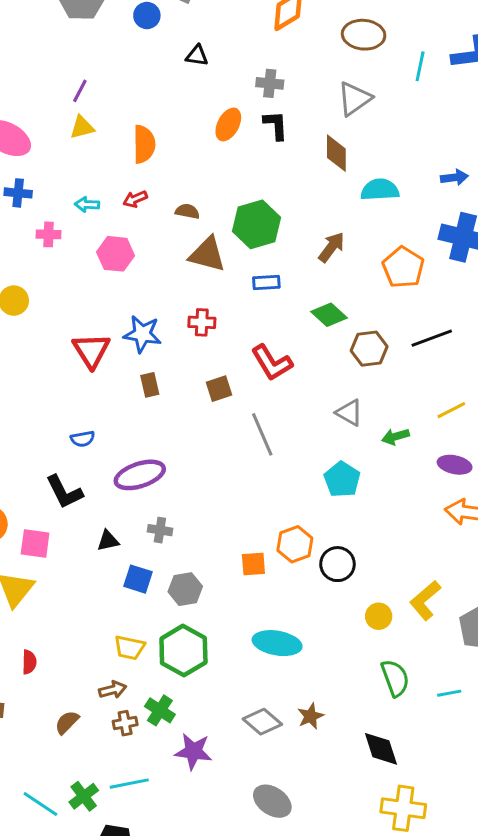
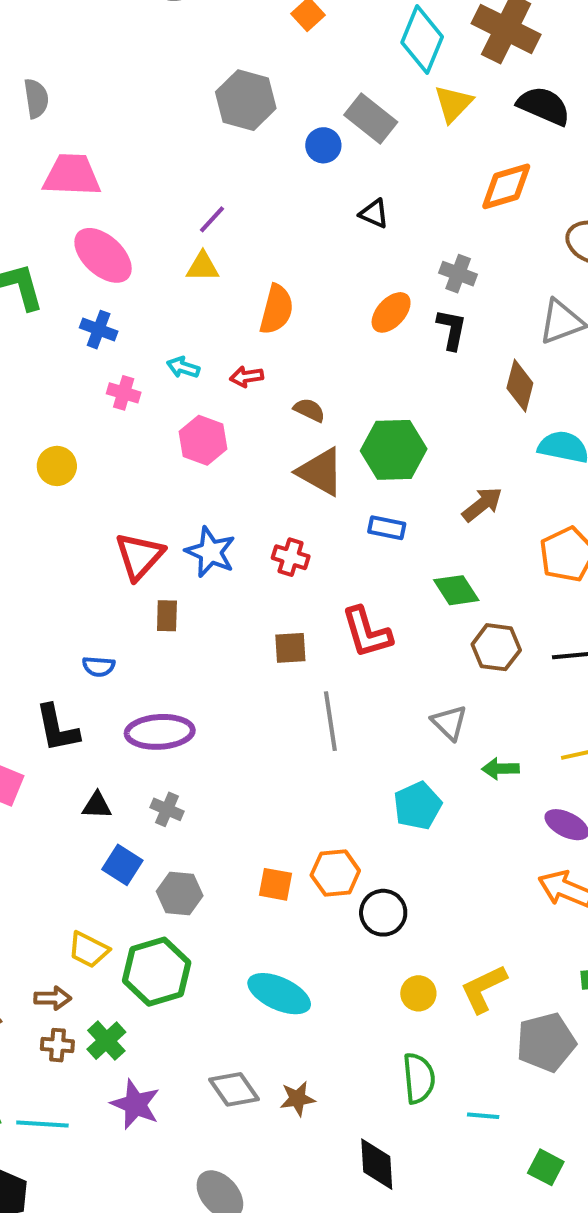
brown rectangle: (150, 385) -> (167, 616), moved

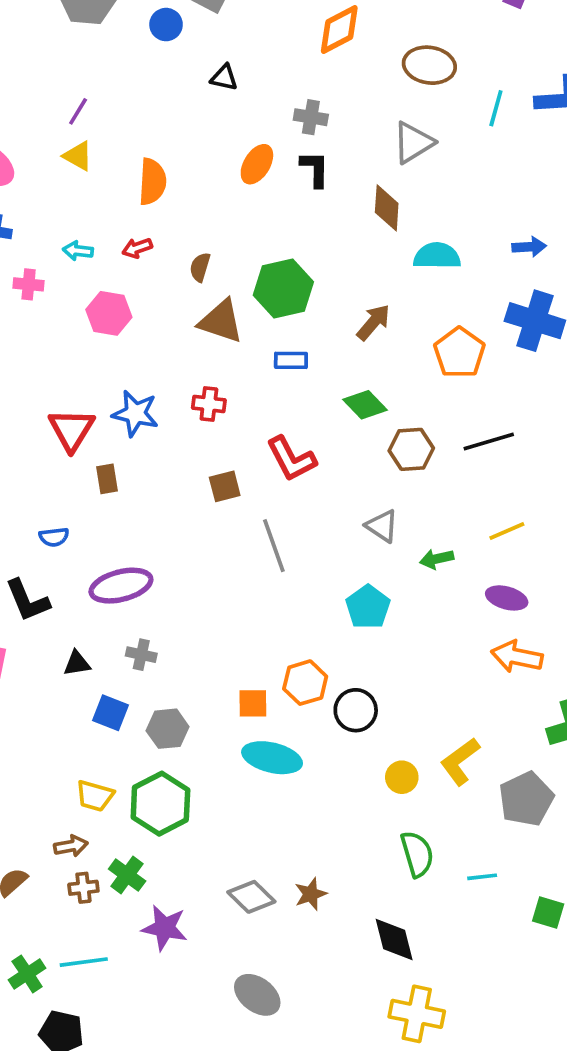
yellow triangle: (203, 267) -> (78, 156), turned 40
brown semicircle: (309, 410) -> (200, 267), turned -88
cyan ellipse: (279, 994) -> (272, 758), moved

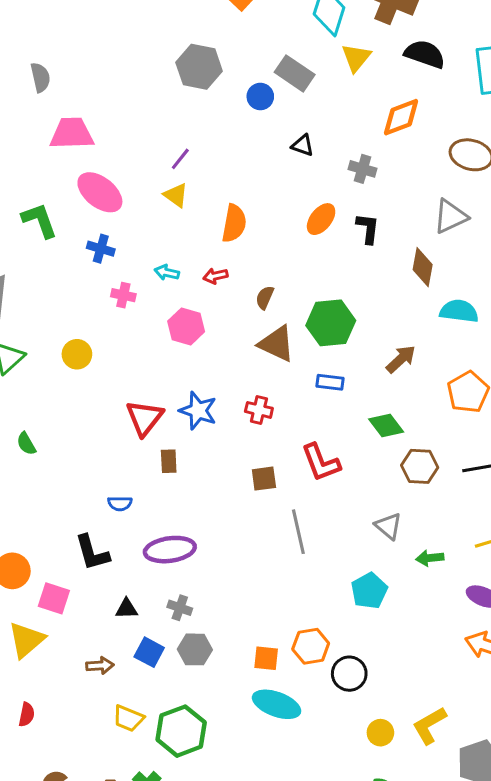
gray cross: (311, 117) -> (363, 169), moved
gray hexagon: (168, 729) -> (195, 649), moved
brown arrow: (71, 846) -> (100, 666), moved

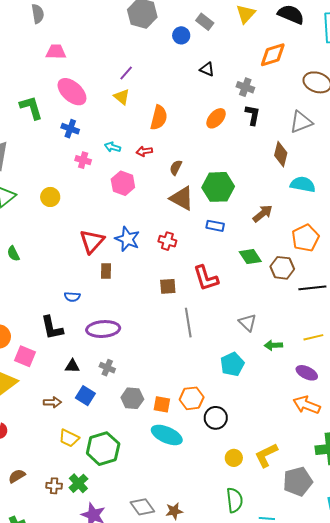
gray rectangle: (295, 73) -> (205, 22), size x0.7
pink trapezoid: (72, 133) -> (56, 52), size x0.7
black L-shape: (368, 228) -> (253, 115), moved
brown hexagon: (420, 466) -> (282, 268), moved
gray hexagon: (195, 649) -> (132, 398), moved

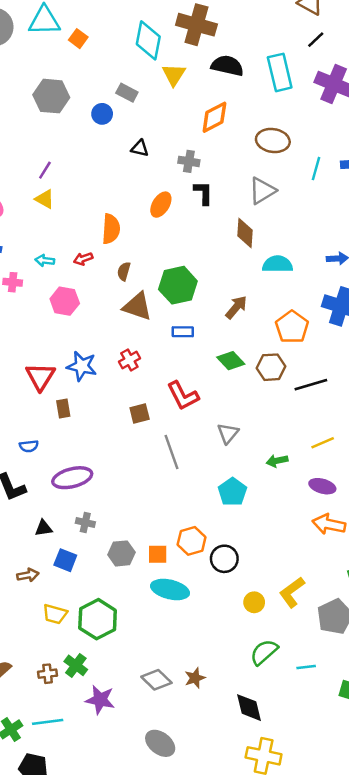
orange semicircle: (159, 118) -> (111, 229), moved
red cross: (167, 241) -> (129, 360), turned -36
gray triangle: (248, 323) -> (228, 433), moved, turned 36
green semicircle: (235, 500) -> (264, 652), turned -115

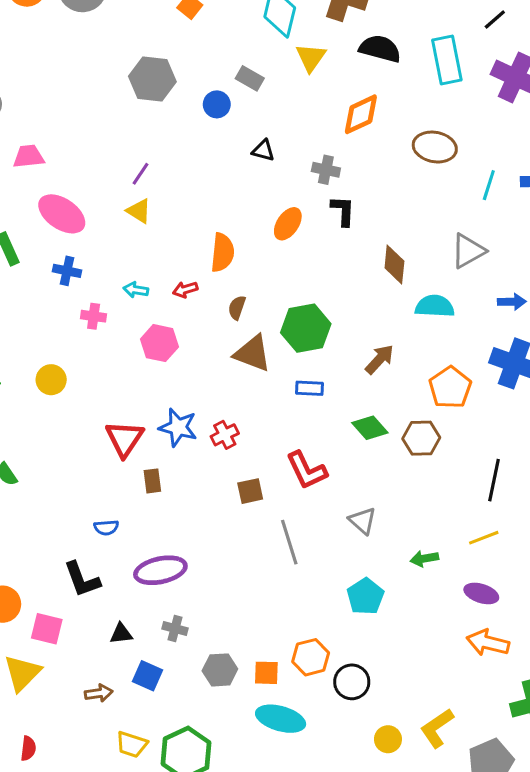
gray triangle: (262, 191) -> (468, 251), moved
red cross: (129, 360) -> (225, 435), moved
black line: (311, 385) -> (494, 480), moved, turned -64
gray triangle: (228, 433) -> (363, 521), turned -30

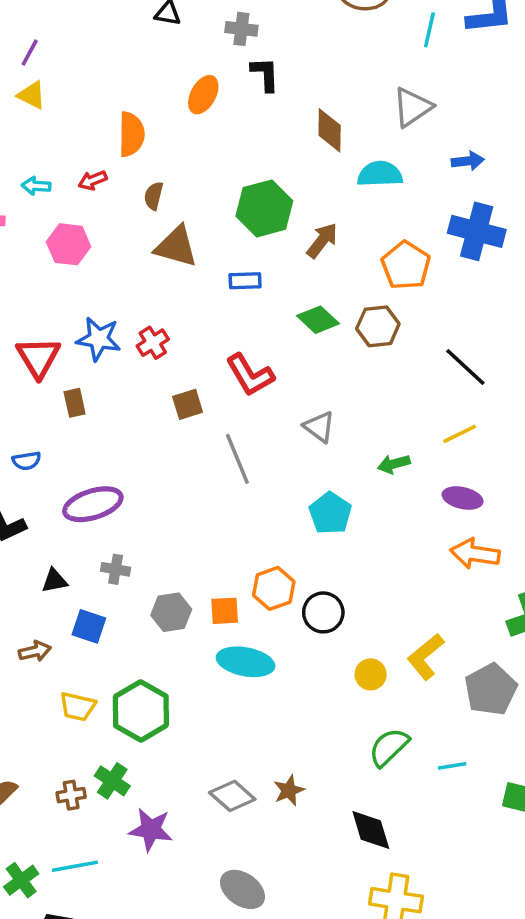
green hexagon: (306, 328) -> (264, 208), moved
black line: (494, 480) -> (465, 367), turned -54

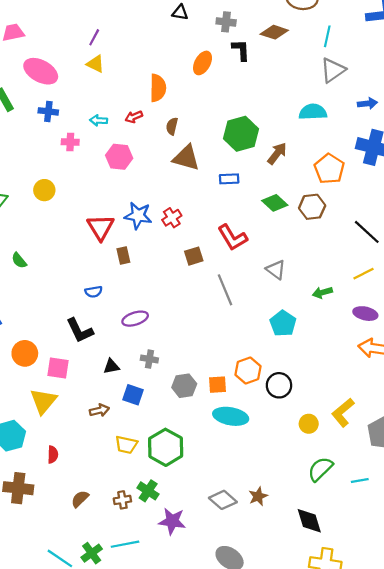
cyan line: (429, 30) -> (327, 36), moved
brown diamond: (330, 130) -> (274, 32), moved, turned -72
purple ellipse: (93, 504) -> (135, 319), size x0.7

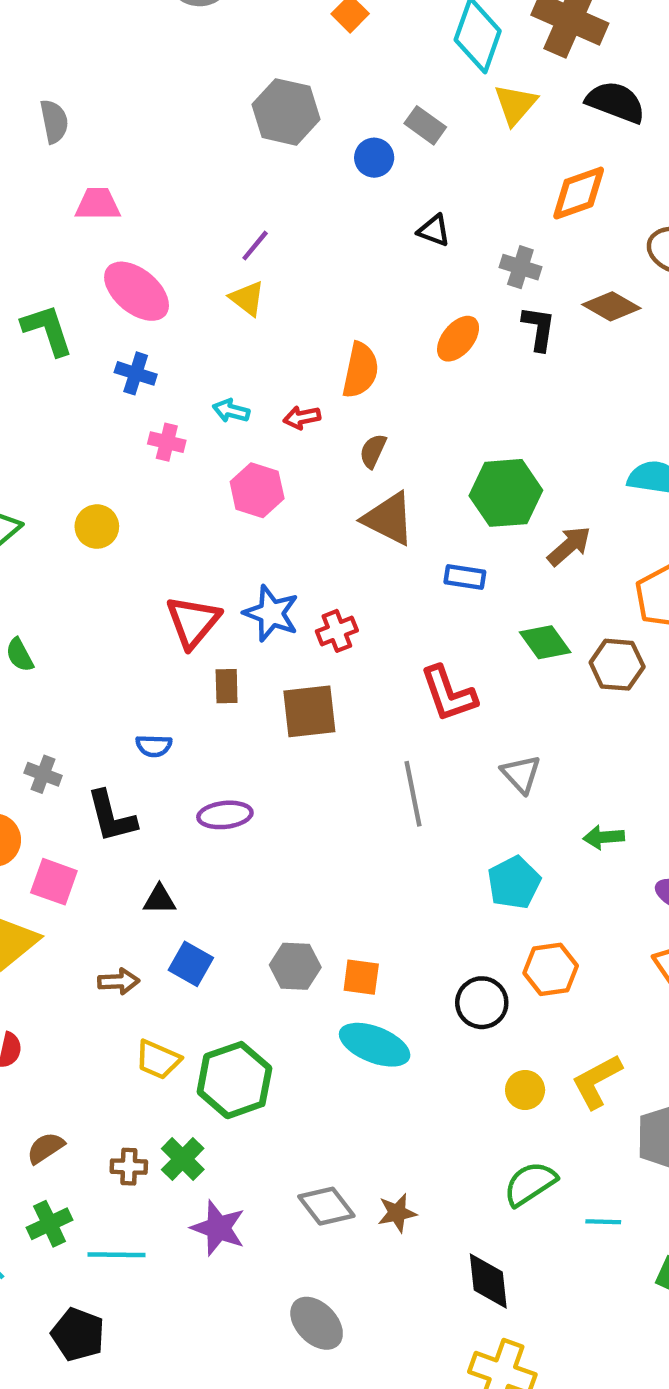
brown square: (194, 256) -> (309, 711), moved, size x1.5
gray cross: (149, 359) -> (43, 774), moved
orange hexagon: (248, 370) -> (551, 969), moved
green cross: (92, 553) -> (50, 1224), moved

